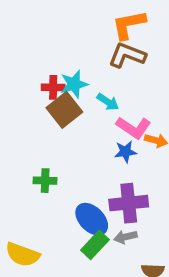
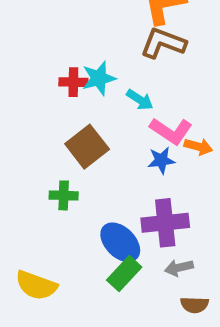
brown square: (64, 110) -> (87, 147), moved
gray arrow: (125, 237) -> (179, 268), moved

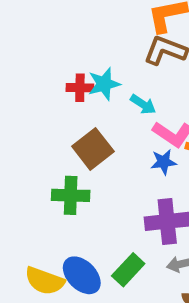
green cross: (64, 195) -> (71, 195), size x1.4
blue ellipse: (120, 242) -> (82, 275), moved

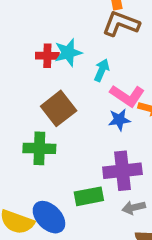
cyan arrow: (143, 104) -> (102, 70), turned -100
green rectangle: (128, 270) -> (89, 196), moved, turned 36

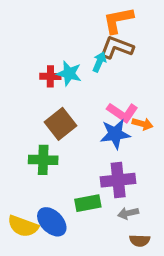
cyan star: (68, 53) -> (69, 73), turned 30
cyan arrow: (102, 70) -> (99, 62), moved
blue star: (119, 120) -> (115, 134), size x1.5

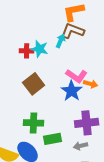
blue star: (115, 134) -> (72, 91), turned -30
green cross: (43, 160) -> (34, 123), moved
purple cross: (118, 180) -> (87, 123), moved

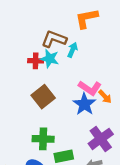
brown L-shape: (73, 31) -> (54, 39), moved
orange arrow: (91, 84) -> (105, 97), turned 32
purple cross: (87, 123) -> (101, 139), turned -30

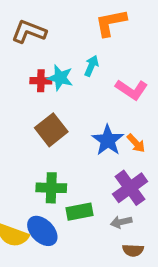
brown L-shape: (54, 39) -> (29, 32), moved
pink L-shape: (90, 88) -> (132, 90), moved
orange arrow: (105, 97) -> (136, 143), moved

